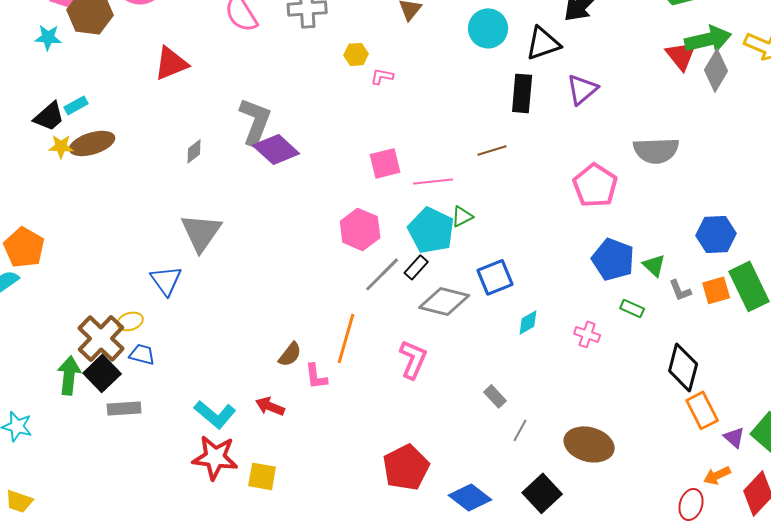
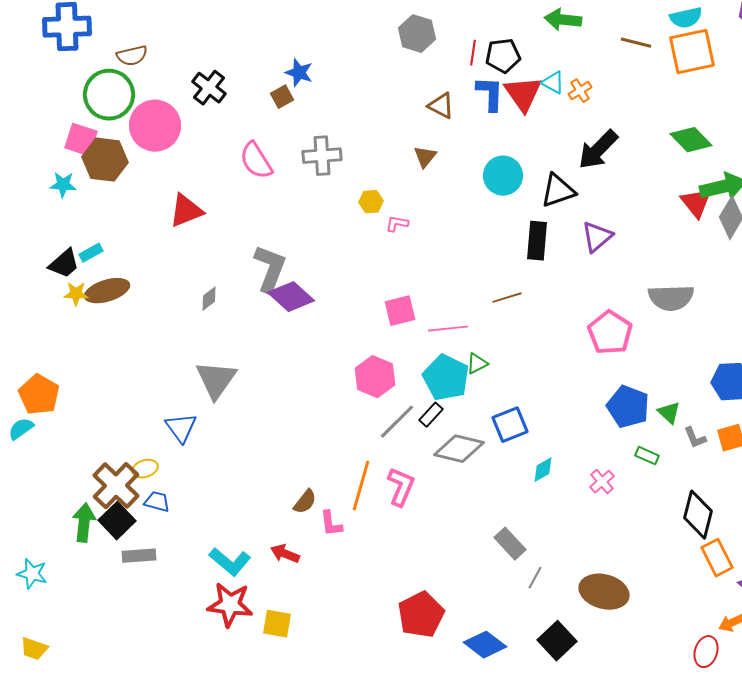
pink cross: (587, 334) -> (602, 482), turned 30
pink L-shape: (413, 359) -> (401, 487), moved
gray rectangle: (495, 396) -> (510, 544), size x1.4

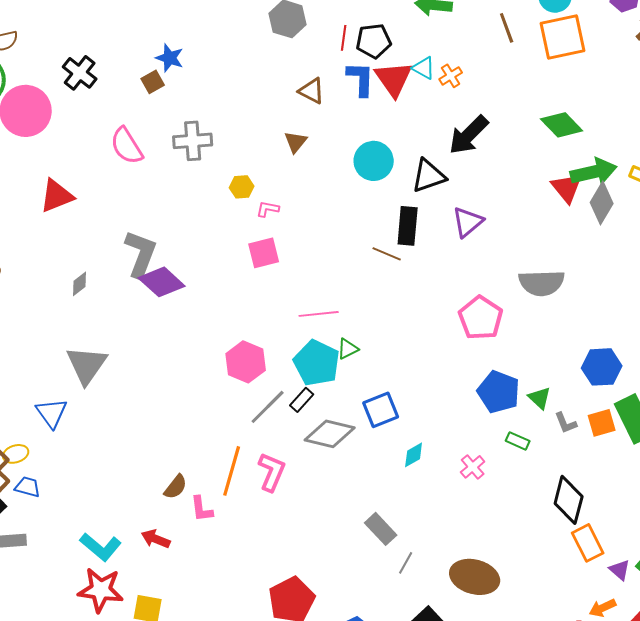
brown line: (636, 43) -> (507, 28), turned 56
brown line: (507, 298) -> (387, 254), moved, turned 40
pink square: (400, 311) -> (264, 253), moved

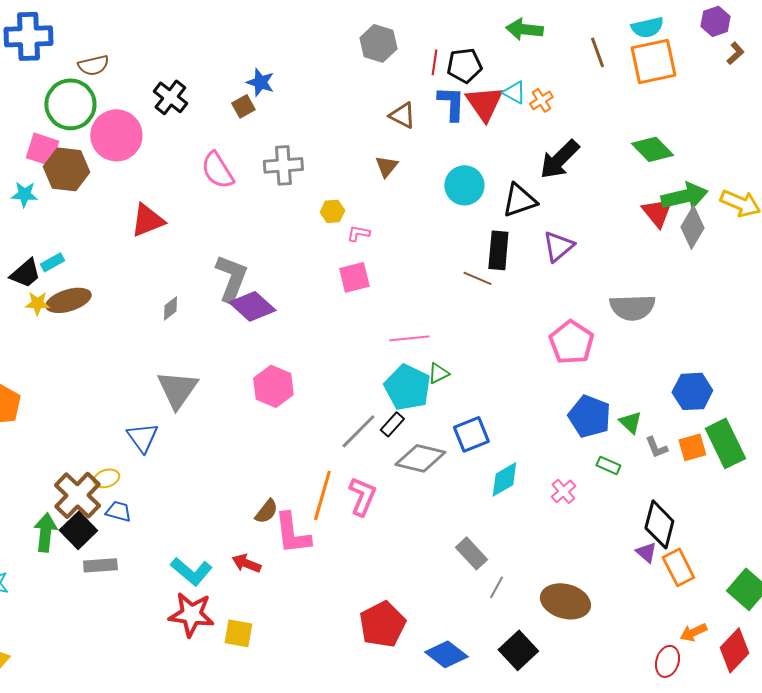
pink hexagon: (246, 362) -> (273, 386), moved
cyan diamond: (414, 455) -> (504, 479), size x1.4
pink L-shape: (202, 509) -> (292, 533), size x1.6
purple triangle: (620, 570) -> (646, 552), moved

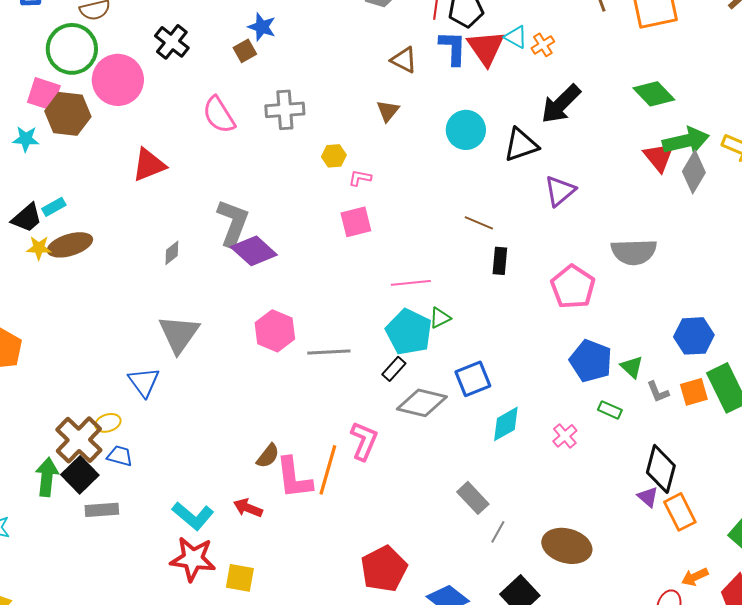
black rectangle: (498, 250) -> (500, 261), moved, size x0.7
gray line: (358, 431) -> (329, 352), moved, turned 42
orange line: (322, 495) -> (328, 470), moved

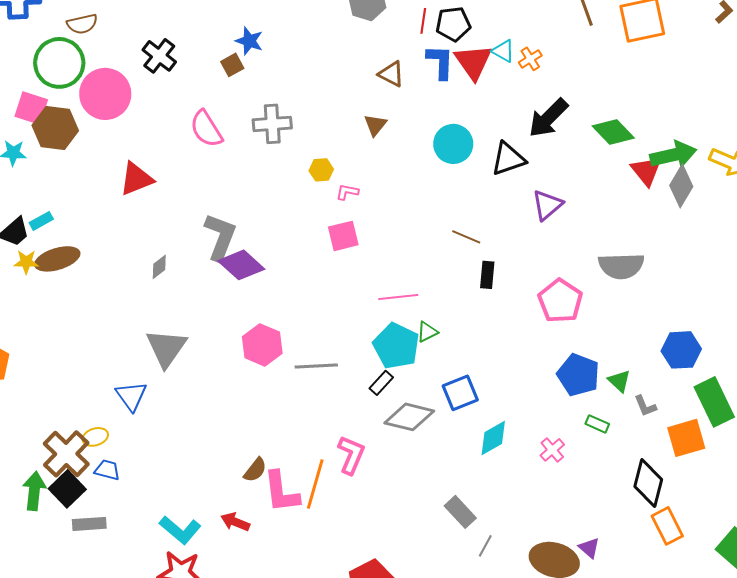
green diamond: (654, 94) -> (613, 132), moved
orange square: (694, 392) -> (686, 438), moved, size x1.4
purple triangle: (648, 497) -> (589, 548), moved

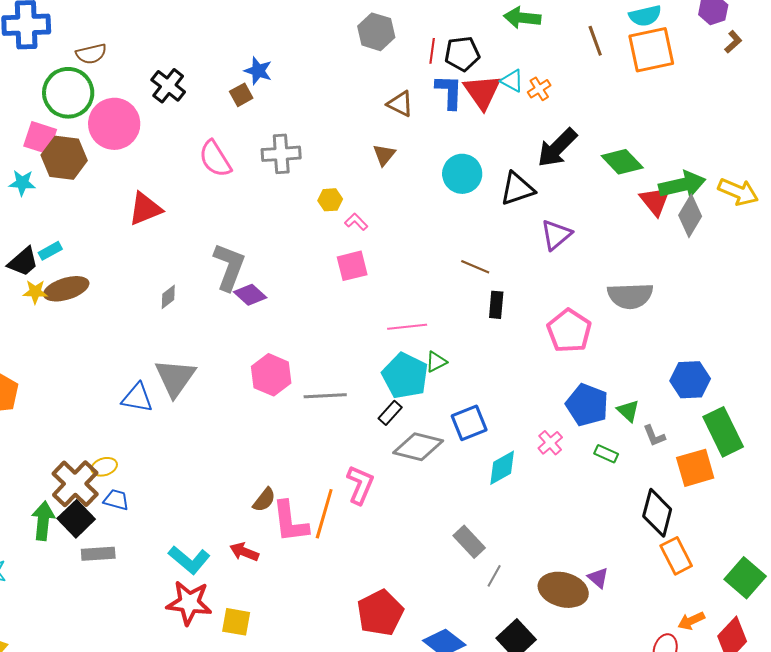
pink L-shape: (347, 192) -> (356, 222), turned 35
purple diamond: (241, 265) -> (250, 295), size x0.7
blue triangle: (131, 396) -> (137, 398), moved, turned -44
pink cross: (552, 450) -> (550, 443), moved

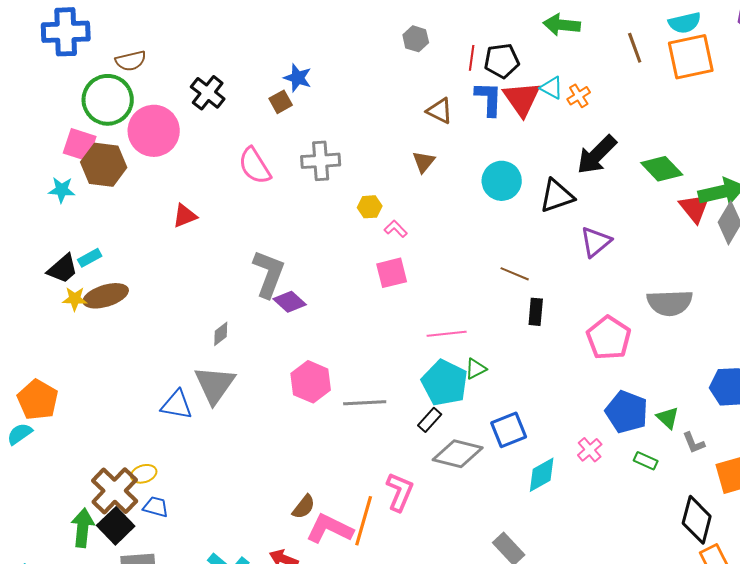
gray hexagon: (376, 32) -> (416, 39), size x0.7
red triangle: (145, 209) -> (185, 216), size x0.7
gray diamond: (168, 297) -> (221, 334), moved
pink L-shape: (290, 522) -> (330, 529), turned 123

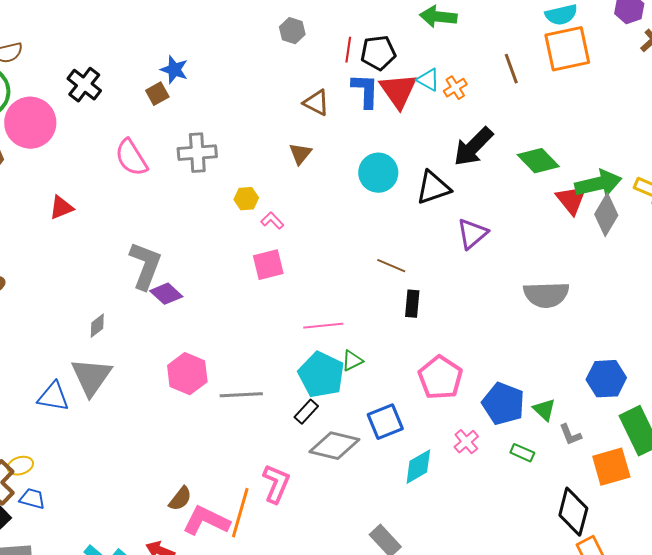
brown line: (635, 48) -> (511, 69), moved
pink pentagon: (609, 338) -> (440, 378), moved

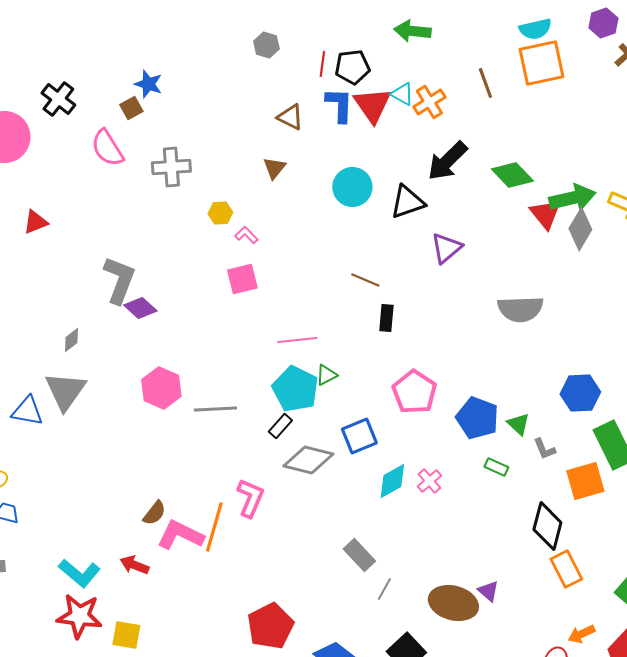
orange cross: (455, 88) -> (429, 102), size x1.4
pink semicircle: (131, 158) -> (107, 148), moved
pink cross: (466, 442) -> (429, 481), moved

